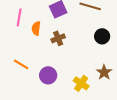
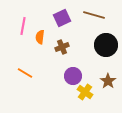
black circle: (102, 36) -> (106, 45), size x1.5
purple circle: (48, 75) -> (73, 76), moved

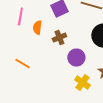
purple circle: (73, 76) -> (76, 58), moved

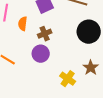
purple circle: (76, 58) -> (41, 54), moved

